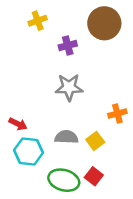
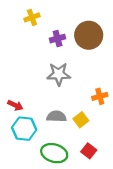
brown circle: (104, 23) -> (89, 35), moved
red square: (94, 176) -> (89, 151), moved

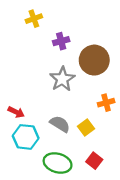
brown circle: (89, 35) -> (94, 60), moved
gray star: (59, 74) -> (62, 79), turned -30
gray semicircle: (56, 116) -> (60, 124), turned 30

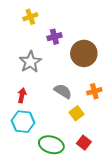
gray star: (62, 79) -> (30, 62), moved
red arrow: (16, 112) -> (22, 95), moved, turned -104
gray semicircle: (60, 124) -> (63, 91), moved

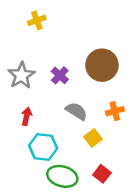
purple cross: (54, 37) -> (60, 75), moved, turned -32
gray star: (30, 62) -> (21, 75), moved
cyan hexagon: (23, 122) -> (43, 147), moved

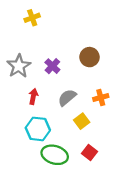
brown circle: (102, 65) -> (90, 57), size x0.7
gray semicircle: (76, 111) -> (67, 98), turned -72
red arrow: (27, 116) -> (33, 96), moved

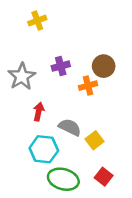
purple cross: (52, 66) -> (61, 66), moved, turned 32
gray semicircle: (67, 98) -> (70, 127), moved, turned 66
orange cross: (101, 98) -> (88, 86), moved

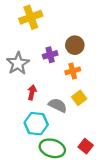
yellow cross: (37, 21) -> (31, 17), size x1.5
brown circle: (104, 66) -> (75, 45), moved
yellow square: (95, 140) -> (79, 98), moved

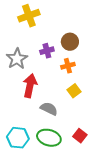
red arrow: (32, 92) -> (30, 86), size x1.6
gray semicircle: (58, 105) -> (49, 109), moved
cyan hexagon: (36, 124) -> (18, 138), moved

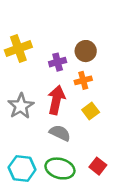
yellow cross: (29, 16) -> (18, 49), moved
gray star: (17, 59) -> (21, 106), moved
red arrow: (30, 86) -> (56, 100), moved

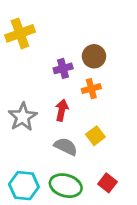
yellow cross: (18, 49) -> (20, 33), moved
red arrow: (56, 100) -> (62, 110), size x0.7
yellow square: (91, 111) -> (95, 136), moved

